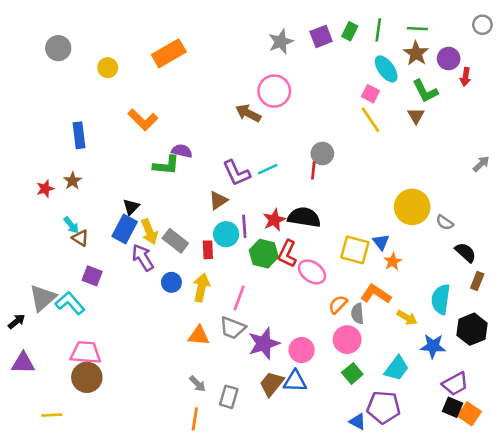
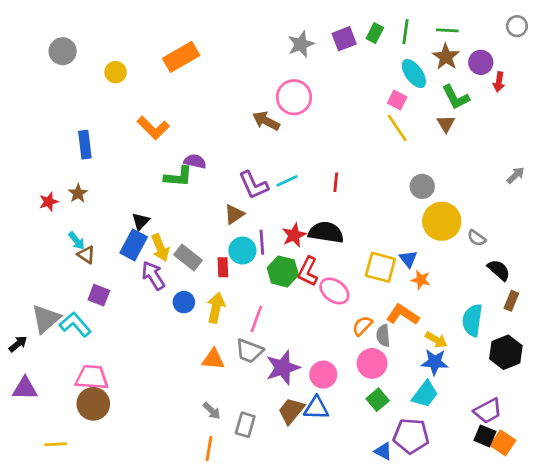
gray circle: (322, 154) -> (422, 186), moved
orange star: (393, 262) -> (421, 280), turned -30
blue star: (433, 346) -> (435, 362), moved

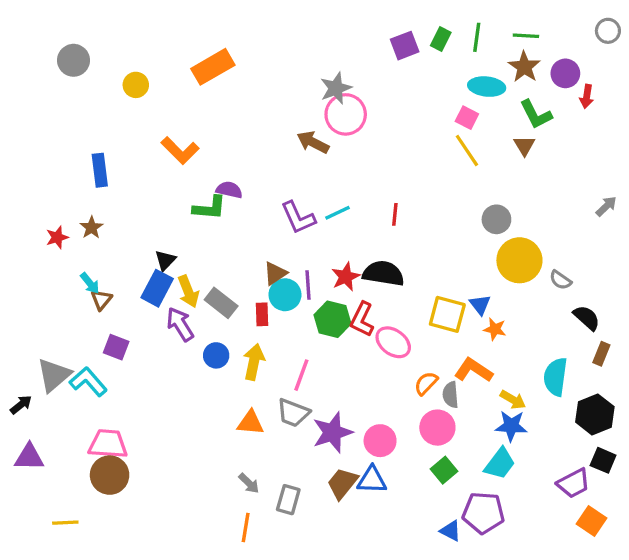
gray star: (301, 44) -> (336, 88), moved
cyan ellipse: (414, 74) -> (487, 87), turned -48
brown triangle: (234, 214) -> (275, 273), moved
brown triangle: (86, 255) -> (101, 300), turned 36
black square: (485, 436) -> (603, 460), moved

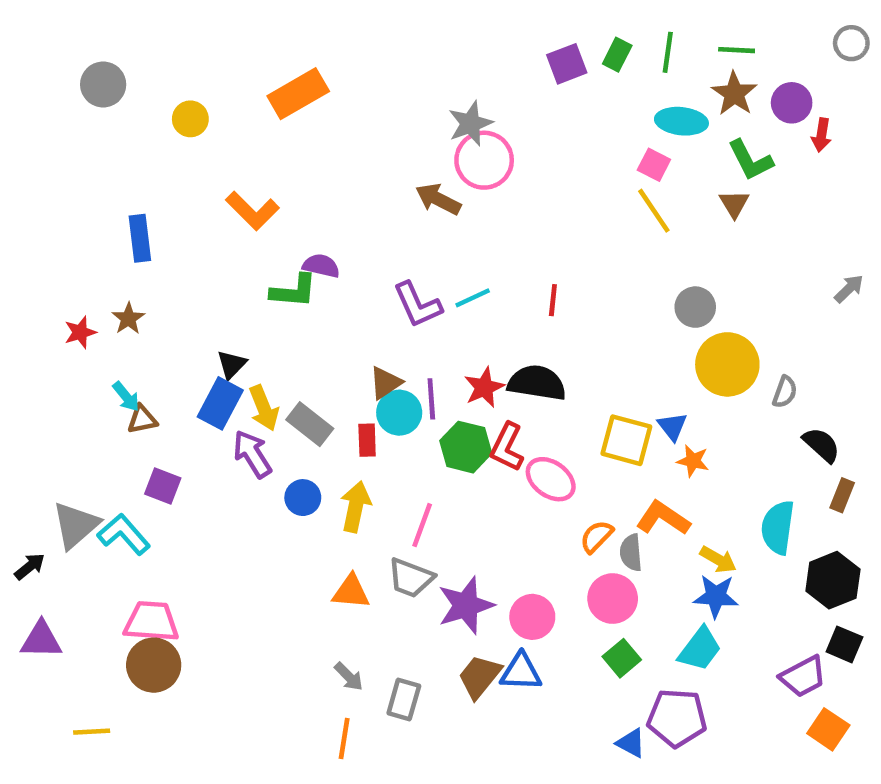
gray semicircle: (560, 280) -> (785, 392), turned -105
brown triangle: (101, 300) -> (142, 420), turned 40

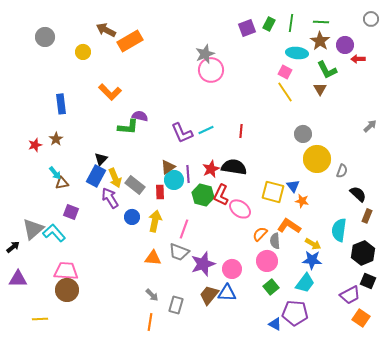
red arrow: (821, 135) -> (358, 59), turned 80
brown arrow: (438, 199) -> (106, 30), moved

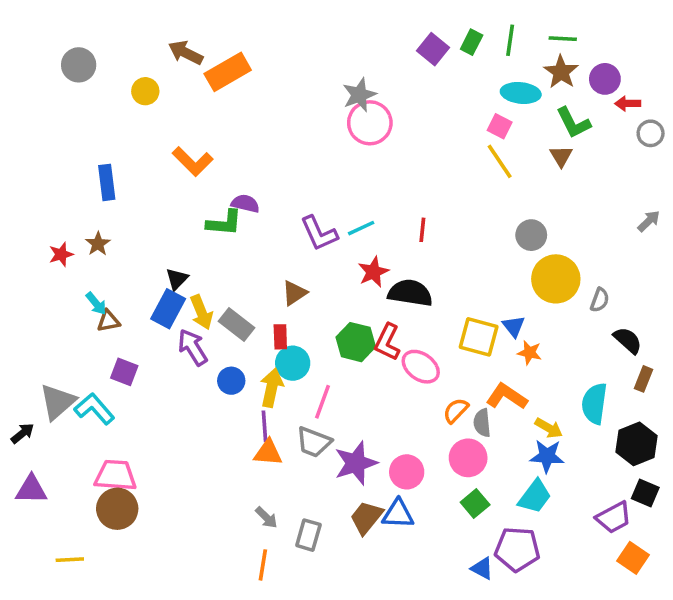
gray circle: (371, 19) -> (651, 133), moved
purple square: (247, 28) -> (433, 49), turned -30
red star: (211, 169) -> (373, 272), moved
purple line: (188, 174) -> (265, 426), moved
cyan circle: (174, 180) -> (293, 363), moved

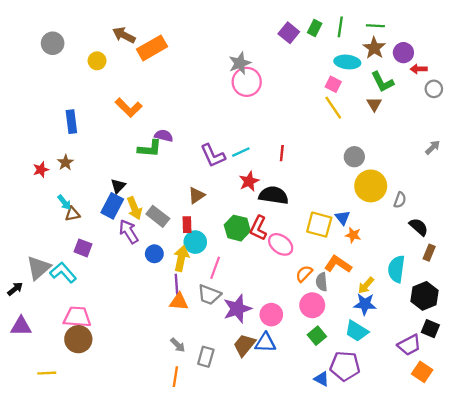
yellow arrow: (549, 428) -> (366, 285), turned 102
cyan trapezoid: (535, 496) -> (357, 331), turned 85

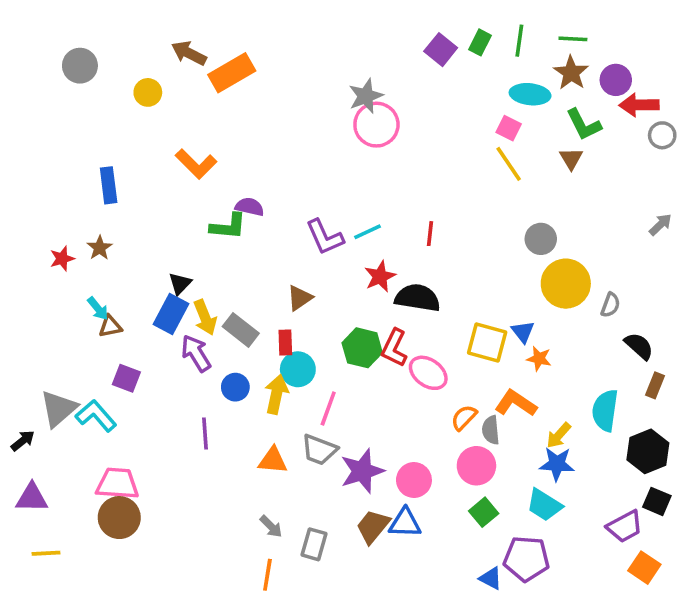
red arrow: (419, 69) -> (639, 105), size x1.5
purple line: (177, 284) -> (205, 434), moved
yellow line: (47, 373) -> (46, 553), moved

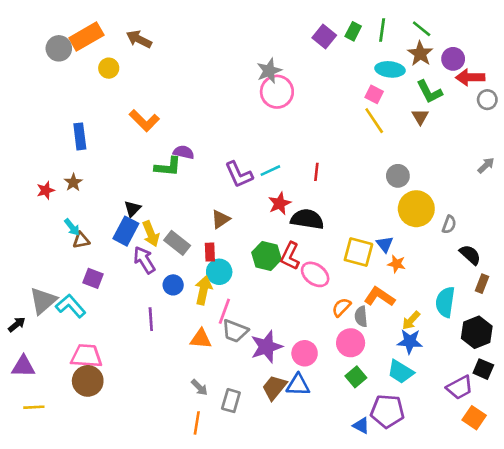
green line: (573, 39) -> (422, 29), turned 36
orange rectangle: (232, 73) -> (86, 37), moved
pink line: (328, 409) -> (224, 311), moved

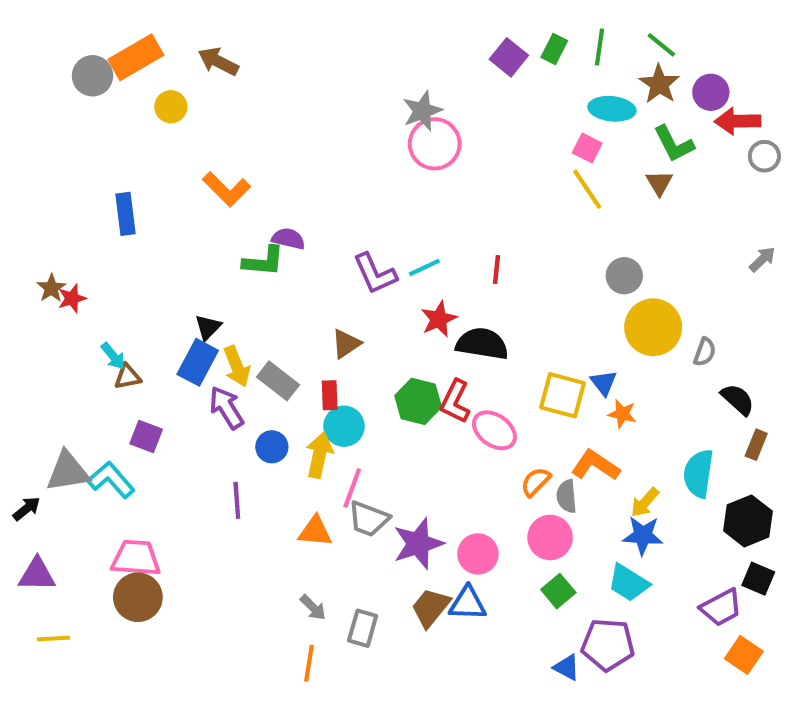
brown star: (73, 182) -> (51, 288), moved
gray triangle: (43, 301) -> (68, 472), turned 32

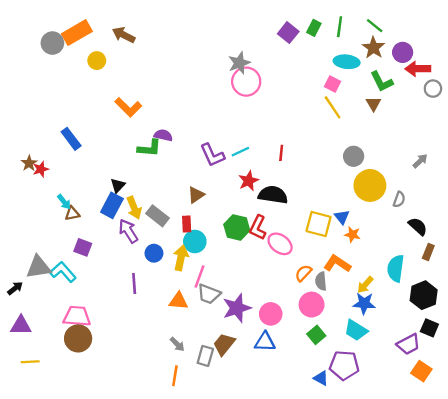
blue rectangle: (126, 214) -> (71, 139), moved, turned -30
gray arrow: (762, 259) -> (420, 161), moved
brown trapezoid: (431, 608) -> (224, 344), moved

